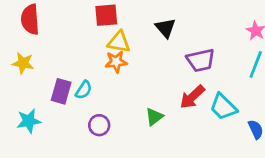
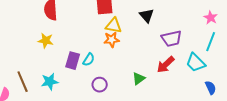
cyan trapezoid: (223, 107) -> (196, 63), moved

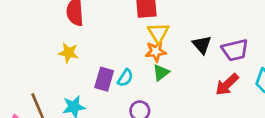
black triangle: (147, 16) -> (202, 45), moved
yellow triangle: (114, 26) -> (158, 33), turned 48
green triangle: (139, 79) -> (161, 73), moved

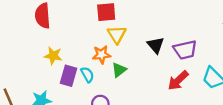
orange star: (156, 51) -> (101, 55), moved
yellow star: (68, 53) -> (53, 56), moved
cyan semicircle: (125, 78) -> (87, 75), turned -63

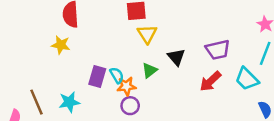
black triangle: (156, 45) -> (176, 57), moved
orange star: (101, 55) -> (126, 86), moved
yellow star: (53, 56) -> (61, 45), moved

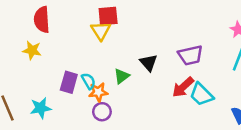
yellow triangle: (147, 34) -> (101, 31), moved
cyan trapezoid: (247, 79) -> (201, 95), moved

